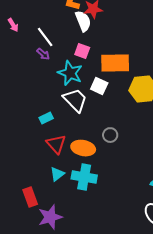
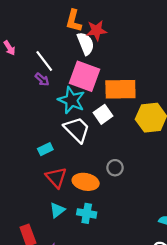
pink square: (82, 51) -> (85, 76), size x1.8
white square: (99, 86) -> (103, 114), turned 30
cyan cross: (84, 177) -> (87, 213), size x0.7

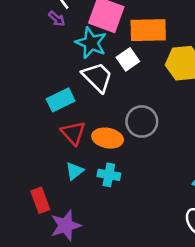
cyan rectangle: (45, 149) -> (61, 100), size x1.5
gray circle: (115, 168) -> (142, 122), size x1.6

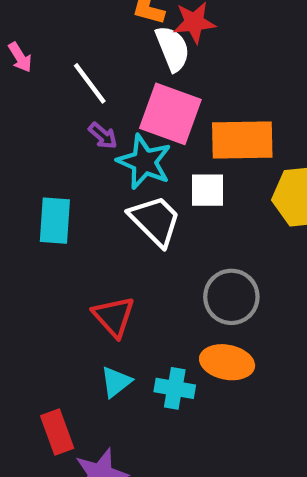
purple arrow: (57, 19) -> (103, 136), moved
white square: (128, 59) -> (207, 190), turned 35
cyan rectangle: (61, 100) -> (55, 221), moved, turned -60
orange ellipse: (108, 138) -> (227, 362), moved

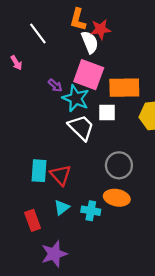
pink arrow: (20, 57) -> (16, 63), moved
white line: (90, 83) -> (38, 34), moved
cyan rectangle: (55, 221) -> (39, 171), moved
red rectangle: (57, 432) -> (33, 220), moved

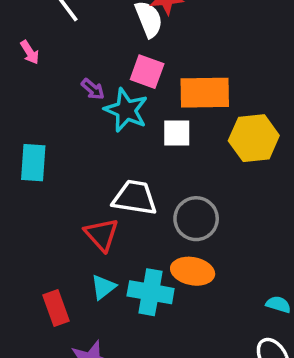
pink square: (89, 75) -> (147, 72), size x0.7
white trapezoid: (81, 128) -> (135, 198), moved, turned -36
cyan rectangle: (39, 171) -> (33, 163), moved
cyan cross: (91, 211) -> (151, 292), size x1.4

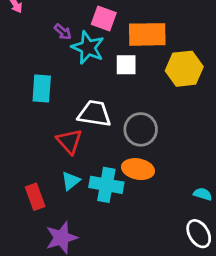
cyan rectangle: (33, 163) -> (42, 89), moved

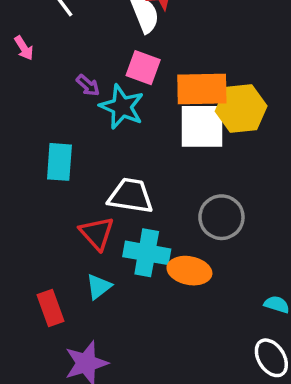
white square: (126, 65) -> (202, 126), moved, size x1.6
yellow hexagon: (184, 69) -> (241, 109), moved
gray circle: (141, 129) -> (221, 217), moved
cyan cross: (106, 185) -> (147, 253), moved

